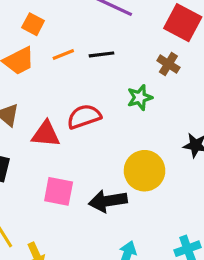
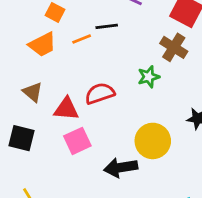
black line: (102, 54) -> (107, 26), moved
brown cross: (168, 64) -> (174, 47), size x1.4
pink square: (59, 191) -> (77, 141), moved, turned -36

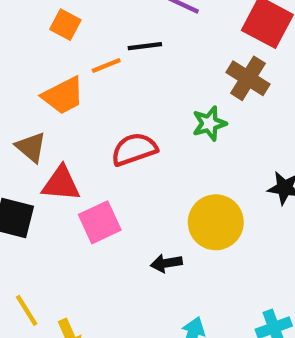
orange trapezoid: (42, 45) -> (63, 96), moved
red triangle: (66, 109) -> (61, 184), moved
black arrow: (121, 167) -> (166, 263), size x0.6

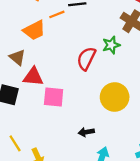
red semicircle: (134, 149) -> (86, 59), moved, turned -45
pink square: (100, 222) -> (54, 97), turned 30
black arrow: (166, 263) -> (86, 132), moved

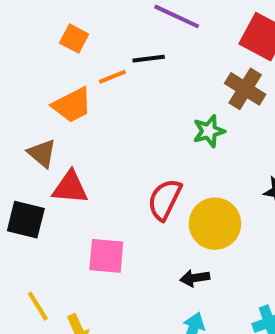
red semicircle: (86, 59) -> (165, 200), moved
pink square: (54, 97) -> (106, 256), moved
black arrow: (86, 132) -> (195, 278), moved

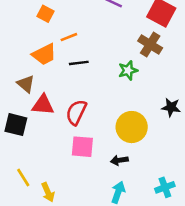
black line: (149, 59) -> (79, 63), moved
red semicircle: (165, 200) -> (76, 112), moved
pink square: (106, 256) -> (82, 147), moved

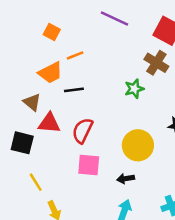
black line: (79, 63) -> (74, 90), moved
yellow line: (23, 177) -> (36, 182), moved

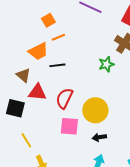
orange square: (52, 32) -> (48, 20), moved, turned 32
yellow circle: (138, 145) -> (95, 110), moved

